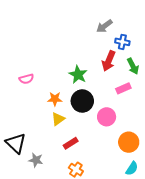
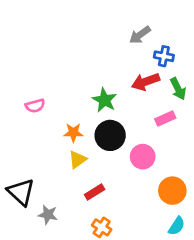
red arrow: (109, 61) -> (145, 82), turned 48

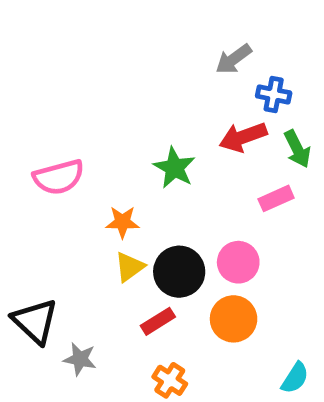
pink semicircle: (35, 106) -> (59, 177), size x1.5
black circle: (110, 135) -> (179, 272), moved
orange circle: (172, 191) -> (234, 319), moved

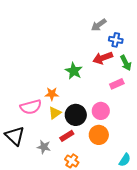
pink semicircle: (59, 177) -> (31, 107), moved
gray star: (80, 359) -> (44, 147), moved

